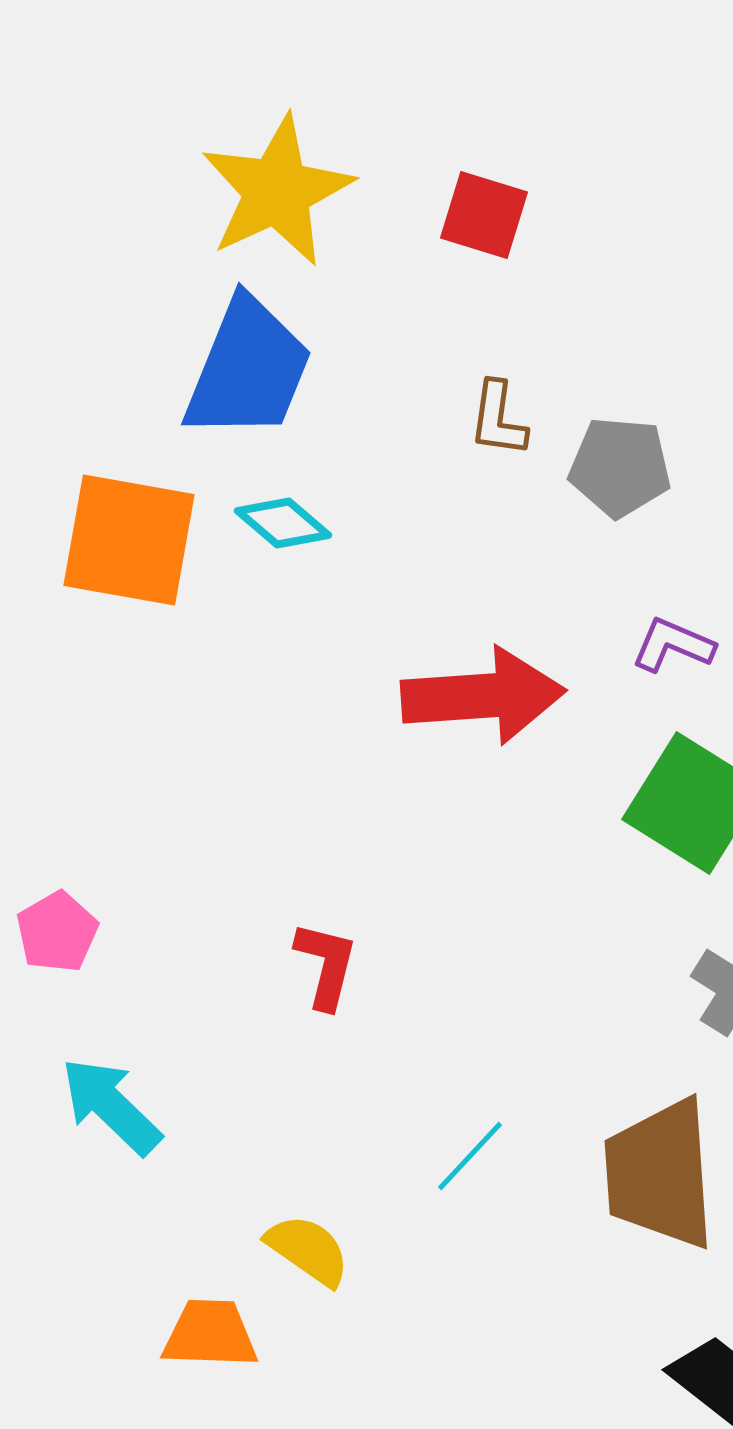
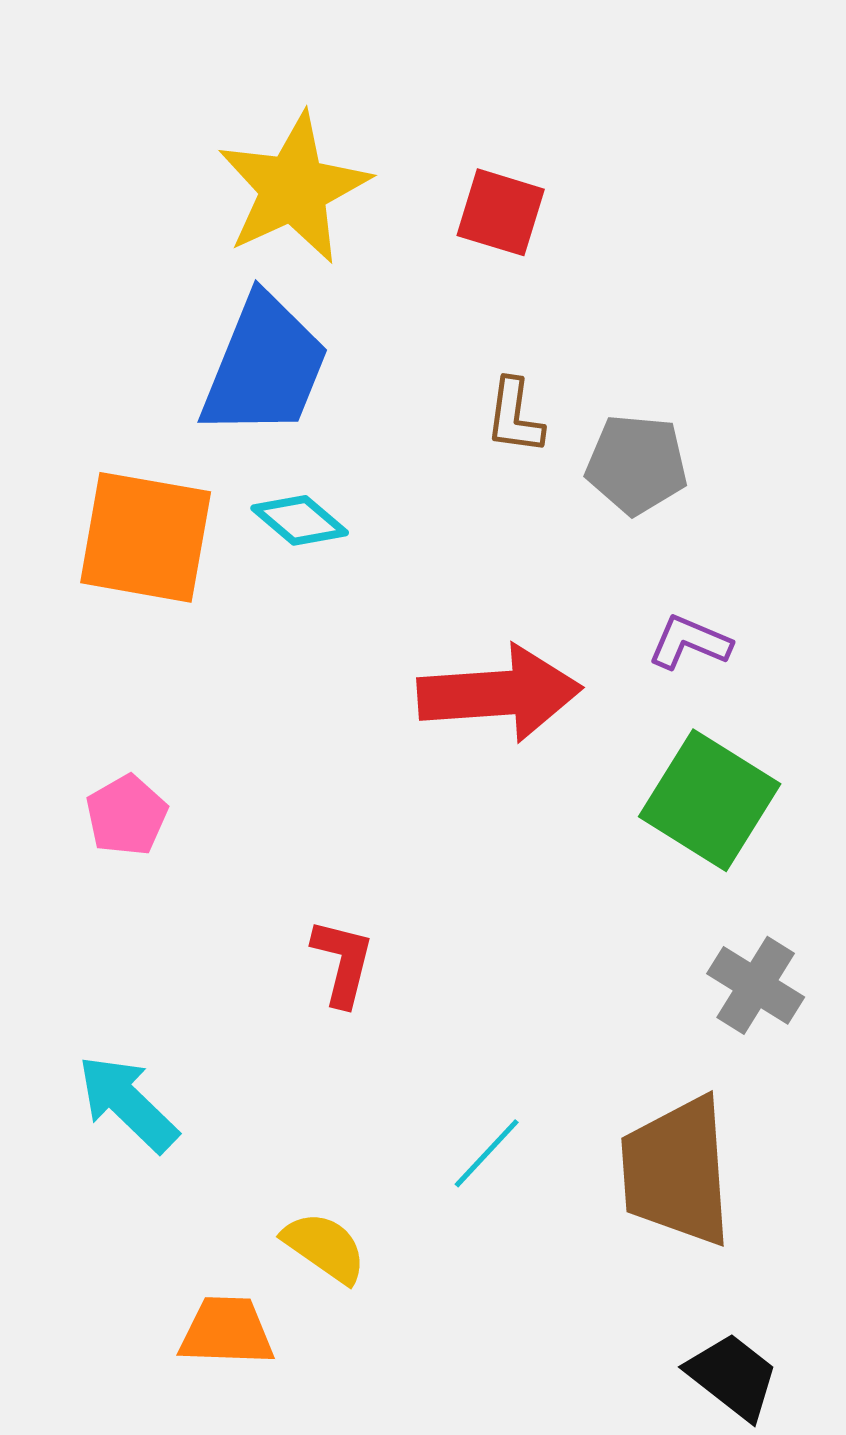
pink pentagon: (57, 932) -> (127, 815), moved

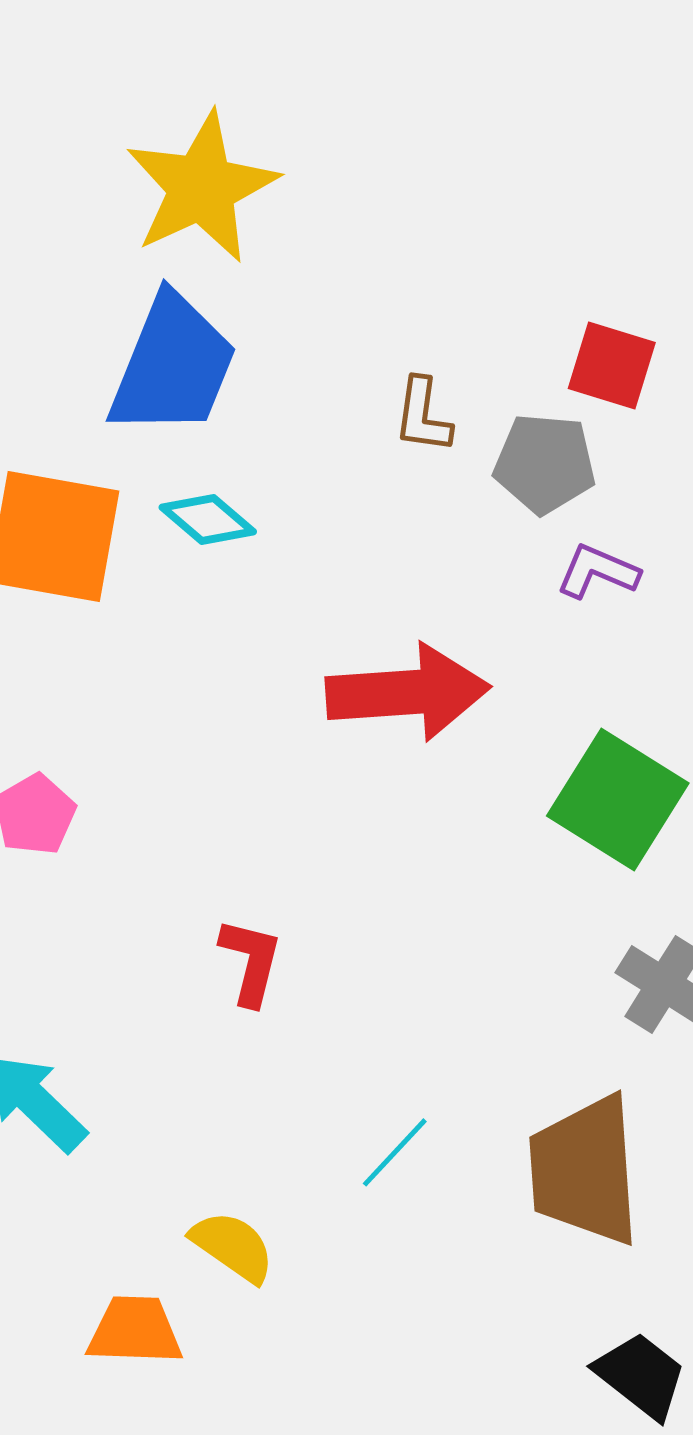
red square: (501, 212) -> (612, 365), moved
purple L-shape: (690, 642) -> (598, 571), moved

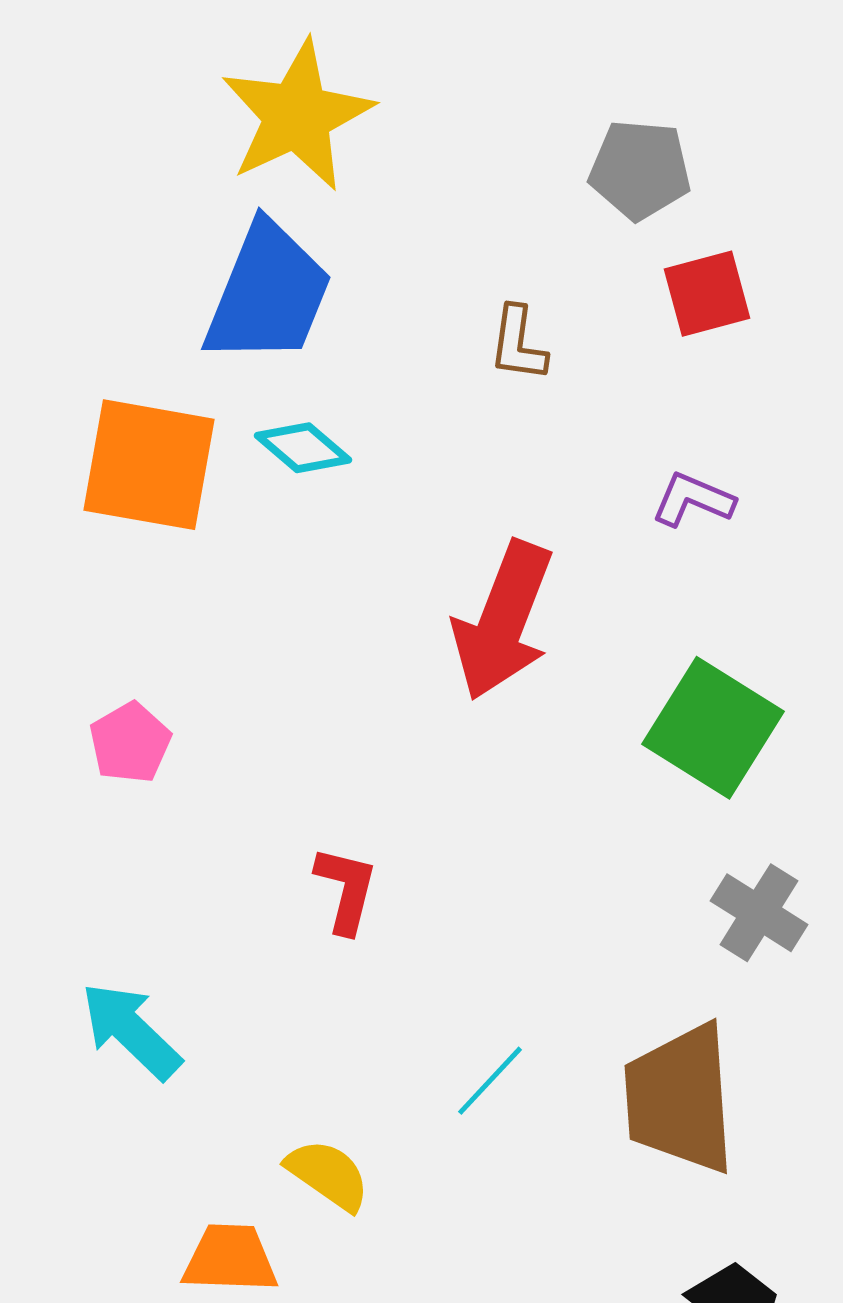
red square: (612, 365) -> (707, 294), turned -32
gray pentagon: (545, 463) -> (640, 170), moved
red arrow: (408, 692) -> (503, 621), turned 115

